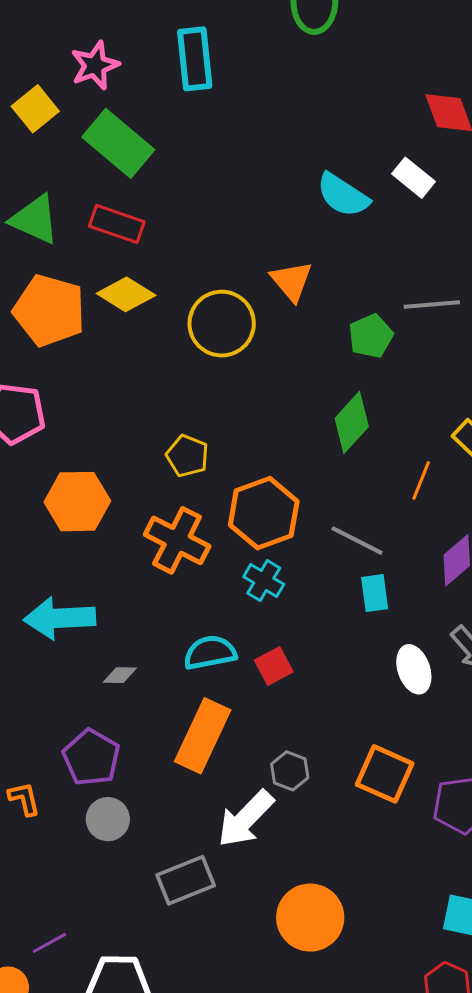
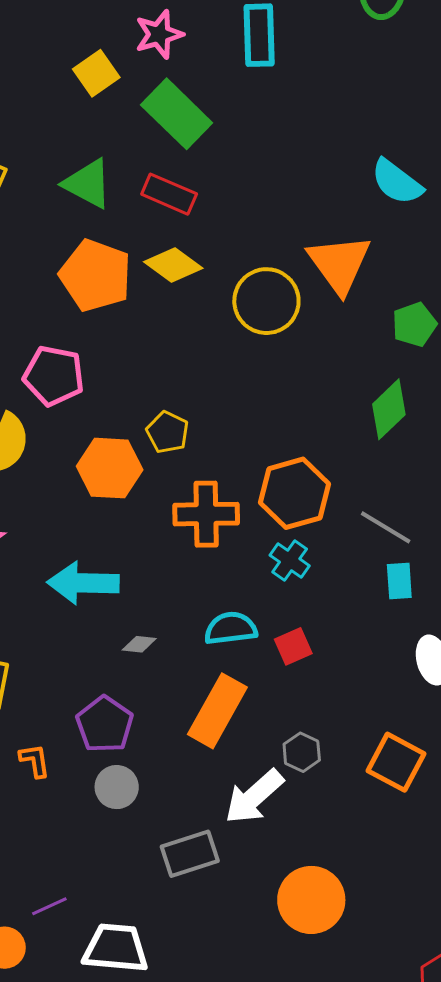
orange triangle: (292, 281) -> (339, 264), size x1.5
yellow pentagon: (187, 456) -> (168, 432), moved
orange cross: (177, 540) -> (206, 514), turned -32

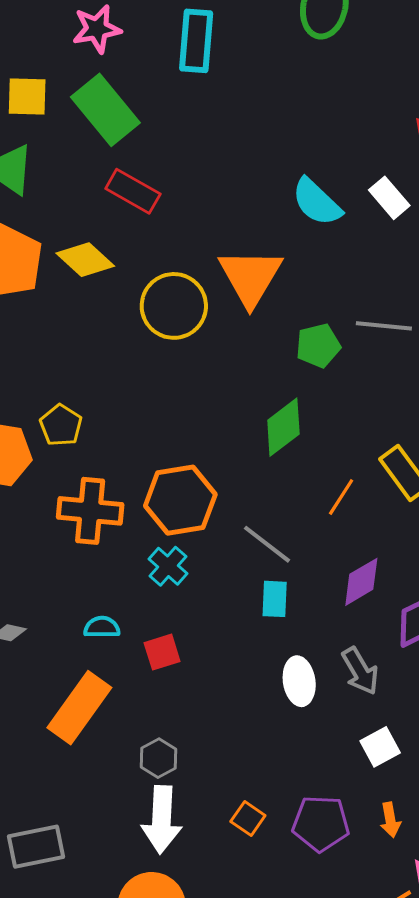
yellow square: (96, 73) -> (27, 97), moved, turned 30
red rectangle: (169, 194) -> (133, 191), moved
cyan semicircle: (231, 628) -> (102, 627), size x0.7
orange square: (396, 762) -> (248, 819), moved, size x0.6
white arrow: (254, 797) -> (162, 820), moved, turned -52

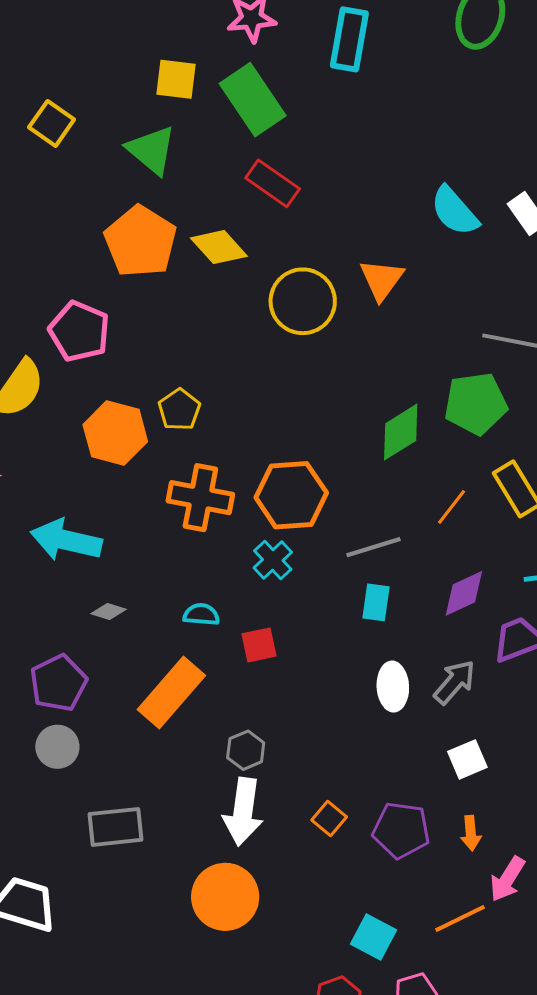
orange triangle: (250, 277) -> (382, 280), size x0.7
green pentagon: (318, 346) -> (476, 404), moved, size x1.4
gray line: (267, 544) -> (373, 547), turned -60
gray arrow: (360, 671) -> (454, 682), turned -114

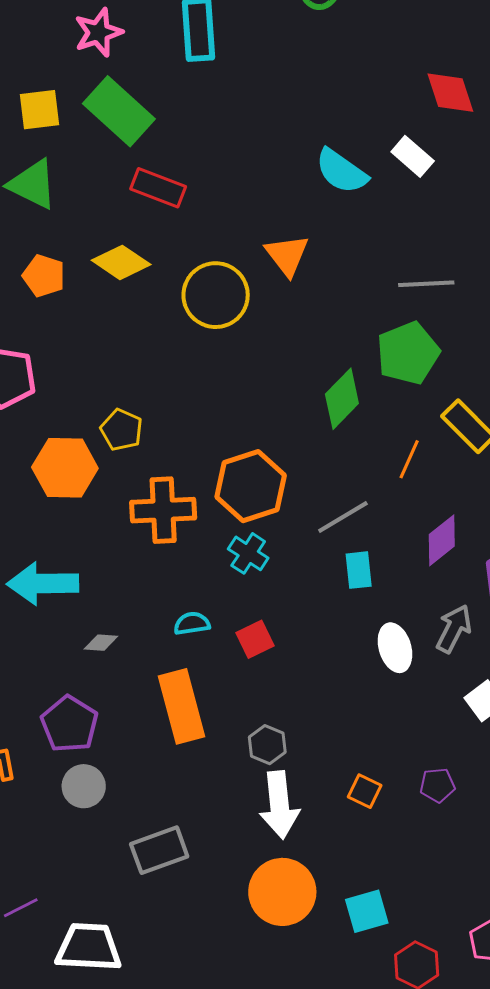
orange pentagon: (141, 242) -> (44, 276), size x0.6
orange rectangle: (171, 693) -> (181, 706), turned -42
purple pentagon: (401, 830) -> (437, 785), size x0.6
cyan square: (373, 937) -> (367, 911), moved, turned -30

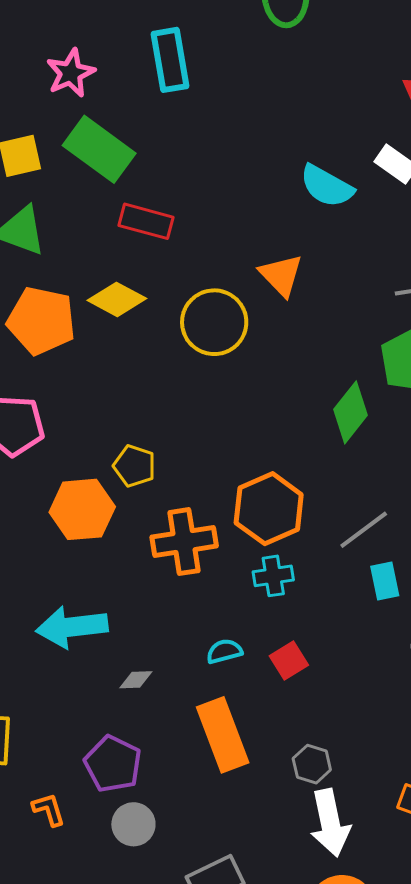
orange pentagon: (44, 276) -> (41, 321), size x1.6
cyan cross: (248, 553) -> (273, 576), turned -36

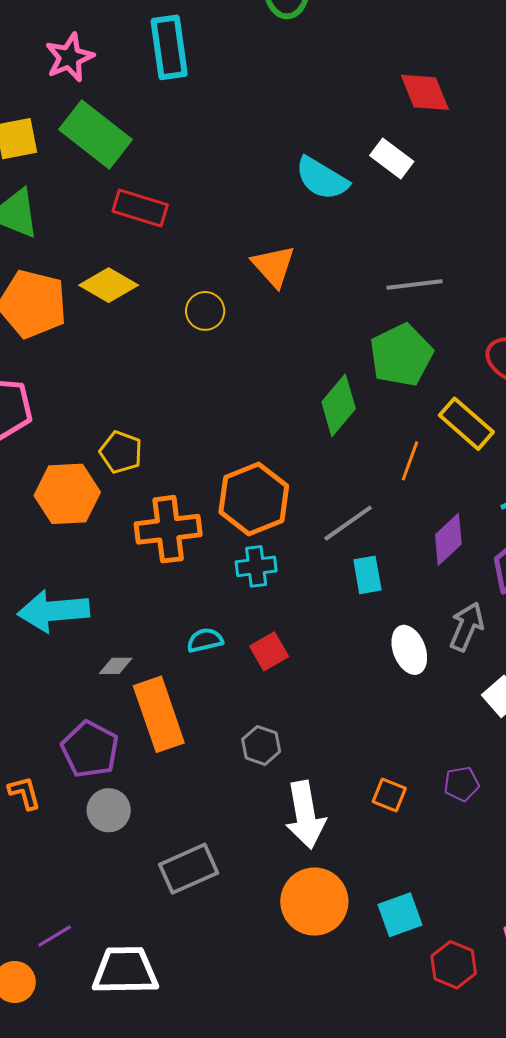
yellow circle: (214, 322) -> (205, 311), size x0.6
orange rectangle: (223, 735) -> (159, 714), moved
gray hexagon: (312, 764) -> (261, 745), moved

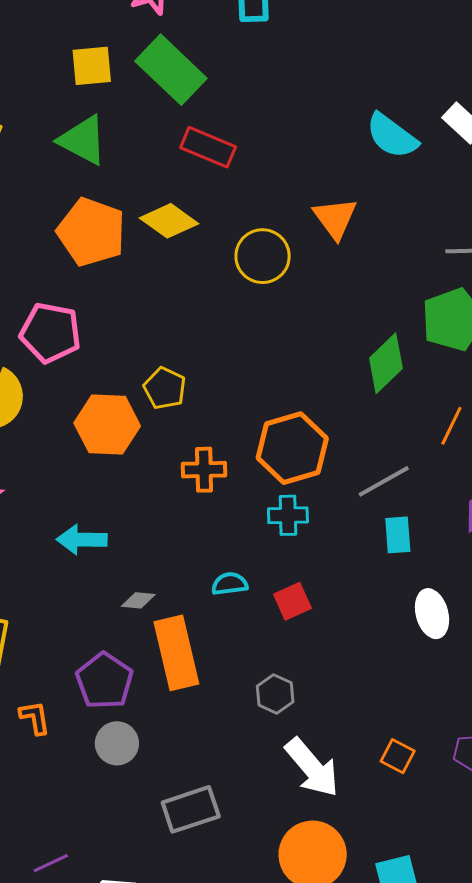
yellow circle: (205, 311) -> (263, 256), size x1.4
orange cross: (168, 529) -> (204, 470), size x0.7
cyan arrow: (53, 611) -> (82, 540), size x0.7
white arrow: (305, 815) -> (312, 768), turned -36

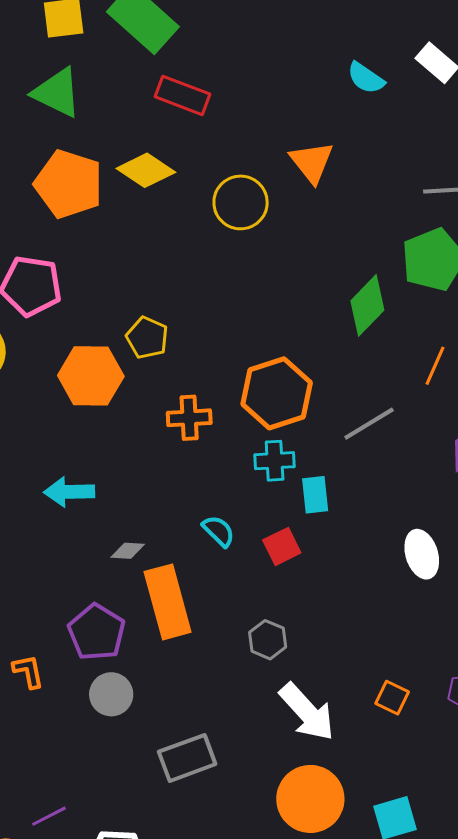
cyan semicircle: (392, 136) -> (366, 78), size x0.7
cyan rectangle: (398, 535) -> (315, 495), moved
cyan semicircle: (230, 584) -> (219, 531), turned 54

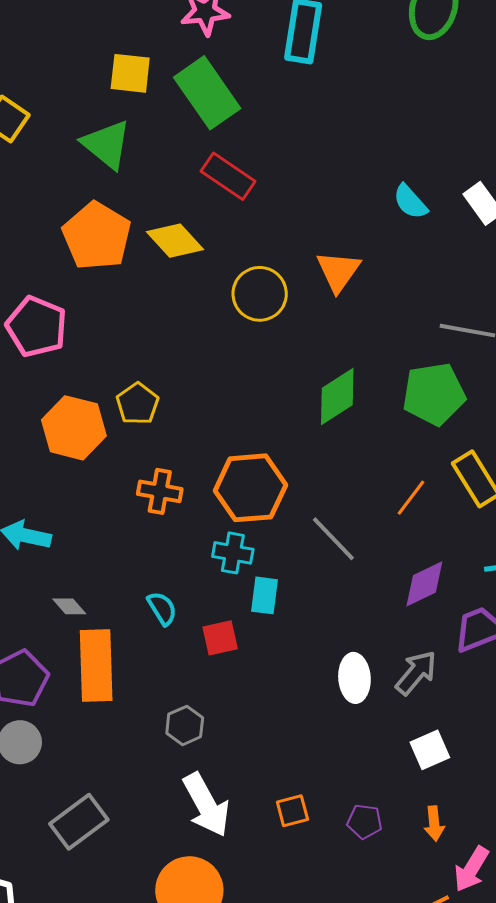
green diamond: (367, 305) -> (337, 397), moved
gray line: (369, 424) -> (333, 539), turned 64
gray diamond: (128, 551) -> (69, 606), turned 32
orange square: (392, 698) -> (292, 811), turned 36
gray rectangle: (187, 758) -> (79, 822), turned -30

